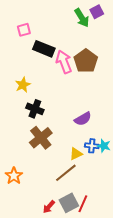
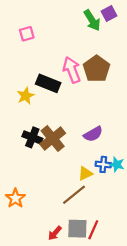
black rectangle: (44, 49) -> (48, 83), moved
black cross: (35, 109) -> (32, 137), moved
brown cross: (41, 138) -> (53, 139), moved
gray square: (69, 203) -> (77, 229), turned 30

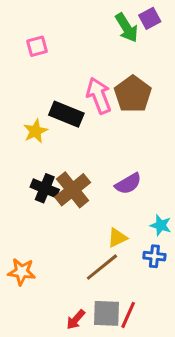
blue cross: (103, 164) -> (154, 256), moved
orange star: (15, 198) -> (22, 272), turned -30

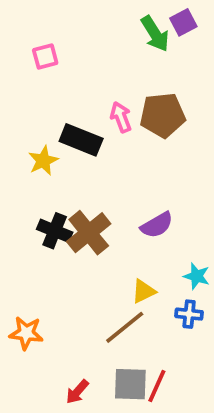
brown pentagon: (133, 94) -> (163, 115), turned 30
pink arrow: (99, 96) -> (121, 117), size x0.7
red arrow: (76, 320) -> (77, 392), moved

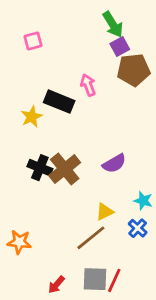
purple square: (183, 22) -> (120, 46), moved
brown pentagon: (163, 115) -> (134, 70), moved
blue cross: (189, 314) -> (138, 228), turned 36

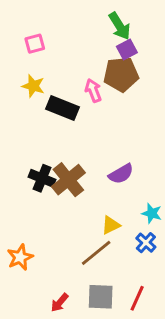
brown pentagon: (134, 70) -> (121, 74), moved
yellow star: (32, 117) -> (33, 86), moved, turned -30
orange star: (19, 242) -> (20, 257), turned -30
red line: (114, 280) -> (137, 298), moved

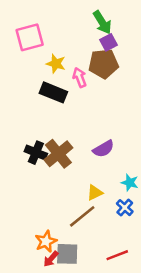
pink square: (35, 44) -> (30, 37), size x1.6
yellow star: (33, 86) -> (56, 64), moved
orange star: (20, 257) -> (46, 241), moved
gray square: (101, 297) -> (67, 254), moved
red line: (137, 298) -> (117, 255), turned 45

